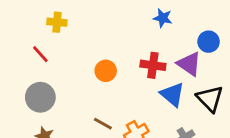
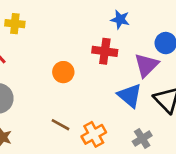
purple triangle: (189, 64) -> (146, 65), turned 40
red cross: (153, 65) -> (105, 51), moved

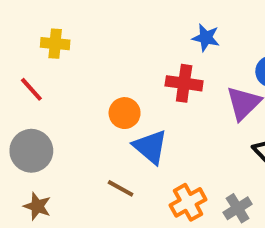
blue triangle: (130, 96) -> (150, 147), moved
orange cross: (94, 134) -> (188, 202), moved

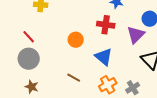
red line: (31, 89) -> (29, 37), moved
blue triangle: (150, 147) -> (104, 57), moved

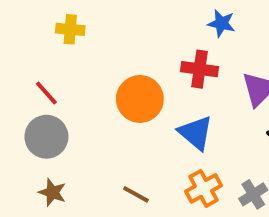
orange circle: (76, 40) -> (140, 99), size x1.5
brown line: (74, 78) -> (136, 194), moved

